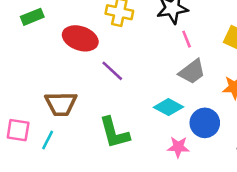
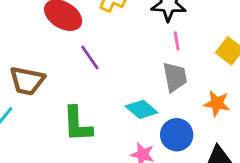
gray trapezoid: (192, 72) -> (175, 77), turned -76

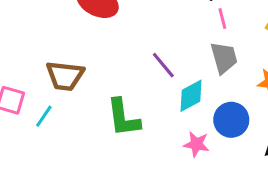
purple line: (90, 57) -> (163, 65), moved
cyan diamond: (142, 109) -> (191, 96), turned -64

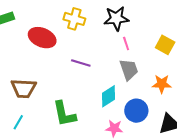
purple line: (163, 65) -> (81, 63), moved, turned -30
cyan line: (44, 116) -> (18, 122), moved

